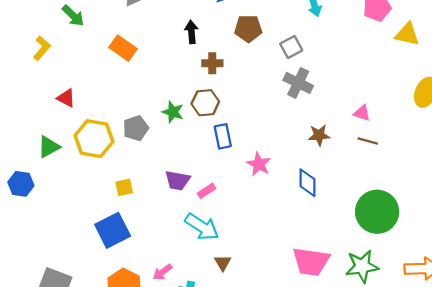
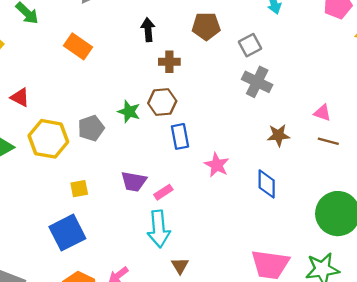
cyan arrow: (202, 227) -> (159, 229), turned 52

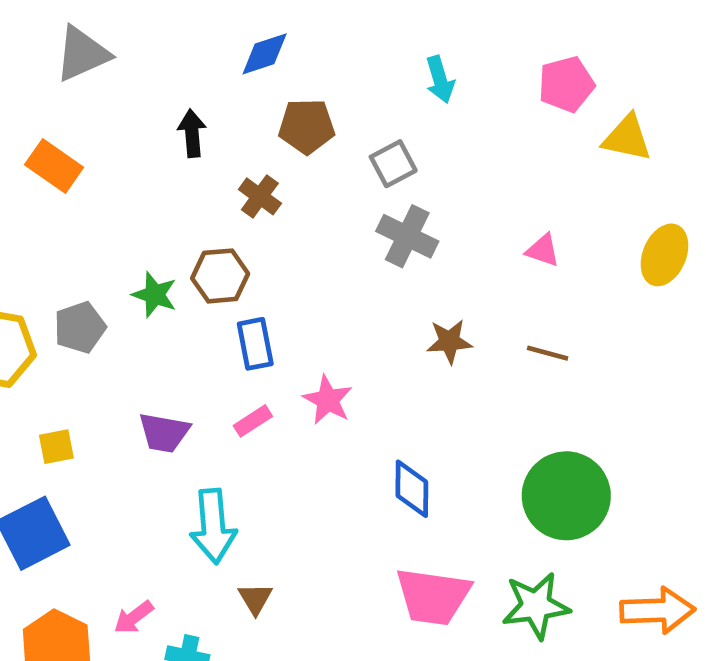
brown cross: (169, 62) -> (260, 196), moved, turned 36
pink triangle: (322, 113) -> (543, 250), moved
blue diamond: (267, 184) -> (412, 489), moved
pink rectangle: (163, 192) -> (253, 421), moved

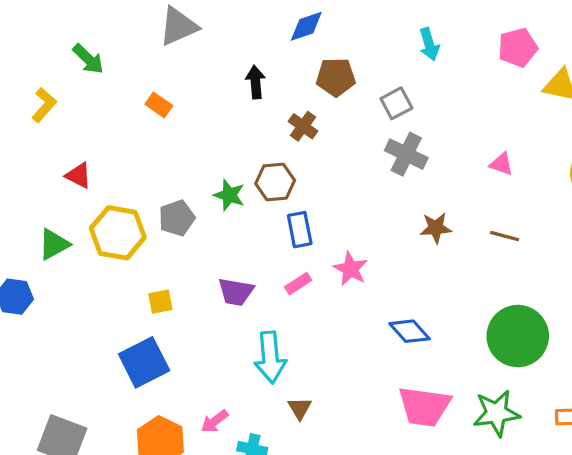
orange rectangle: (54, 166) -> (159, 105), size x0.7
blue diamond: (412, 489) -> (410, 331), turned -42

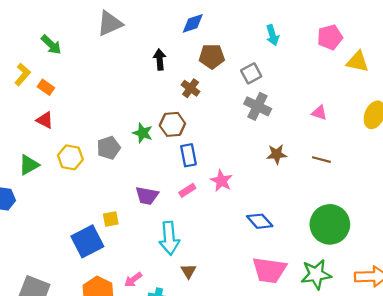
orange rectangle: (159, 105) -> (46, 87), moved
yellow hexagon: (118, 233) -> (70, 157), size x0.7
yellow square: (160, 302) -> (111, 219), moved

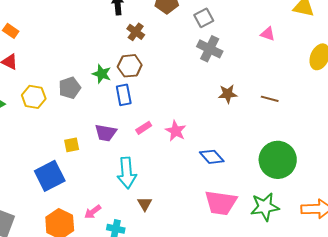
brown cross: (191, 88) -> (136, 32), moved
pink triangle: (319, 113) -> (268, 34), moved
blue rectangle: (188, 155) -> (124, 95), moved
pink star: (221, 181) -> (176, 131), moved
yellow square: (111, 219) -> (72, 145), moved

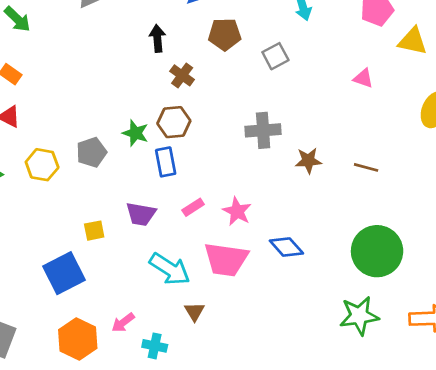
gray cross: (210, 49) -> (263, 130), moved, turned -30
cyan arrow: (127, 173) -> (170, 269), turned -52
pink trapezoid: (221, 203) -> (226, 259), moved

